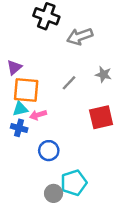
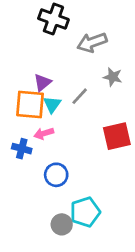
purple triangle: (14, 67) -> (42, 82), moved
gray star: (103, 74) -> (113, 77), moved
cyan triangle: (20, 109) -> (52, 104), moved, turned -42

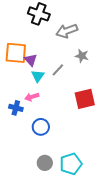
purple triangle: (42, 82) -> (31, 60), turned -32
orange square: (30, 104) -> (16, 53), moved
cyan pentagon: (85, 212) -> (71, 164), moved

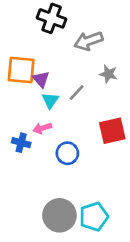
blue circle: (41, 127) -> (67, 153), moved
gray circle: (45, 163) -> (59, 215), size x1.6

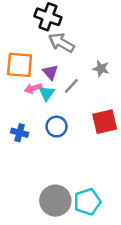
gray arrow: (89, 41) -> (61, 43), moved, turned 50
purple triangle: (41, 79) -> (50, 72), moved
pink arrow: (42, 128) -> (33, 88), moved
blue circle: (67, 153) -> (57, 127), moved

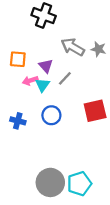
gray arrow: (61, 43) -> (73, 47), moved
orange square: (20, 65) -> (18, 59), size x0.7
gray star: (101, 69) -> (98, 49), moved

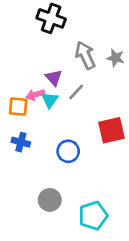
gray arrow: (73, 47) -> (85, 55), turned 35
orange square: (18, 59) -> (18, 107), moved
blue circle: (51, 115) -> (68, 151), moved
gray circle: (50, 182) -> (50, 200), moved, size x0.7

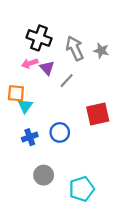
black cross: (51, 18) -> (39, 38), moved
pink arrow: (35, 95) -> (30, 63), moved
cyan triangle: (50, 100) -> (25, 106), moved
blue cross: (21, 142) -> (30, 137), moved, turned -35

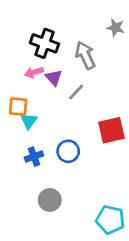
gray star: (101, 51) -> (116, 28), moved
cyan pentagon: (82, 189) -> (110, 220), moved, turned 30

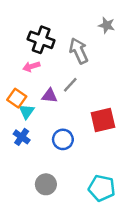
purple triangle: (54, 78) -> (50, 96), moved, turned -42
orange square: (18, 107) -> (17, 98), turned 30
blue cross: (34, 157) -> (22, 137), moved, turned -35
cyan pentagon: (110, 220) -> (102, 188), moved

